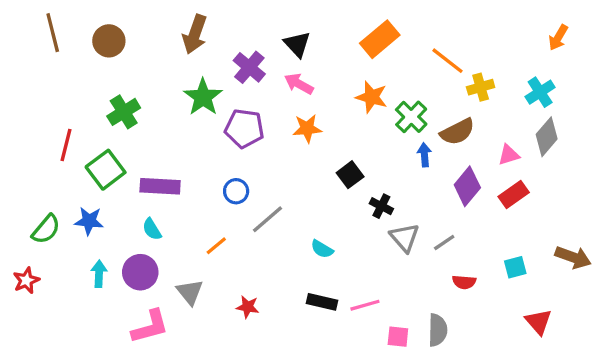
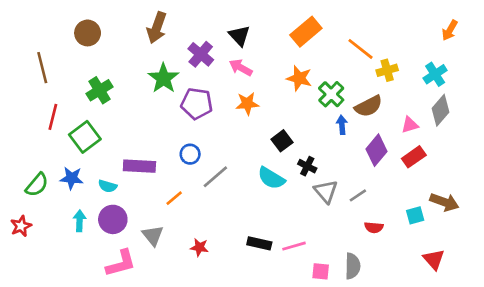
brown line: (53, 33) -> (42, 68), moved
purple rectangle: (160, 186) -> (139, 166), moved
cyan semicircle: (152, 229) -> (108, 186), moved, turned -42
cyan semicircle: (322, 249) -> (271, 178), moved, size x1.5
brown arrow: (573, 257) -> (444, 202), moved

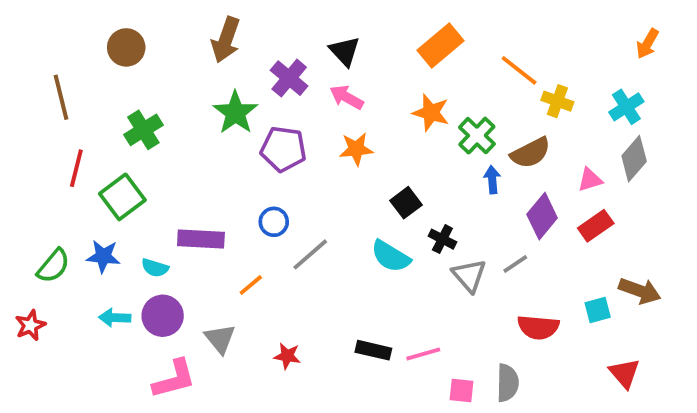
yellow cross: (387, 70) -> (557, 101), turned 36
gray line: (358, 195) -> (515, 264), moved
cyan arrow: (80, 221) -> (115, 318), turned -90
red semicircle: (374, 227) -> (538, 327), size x1.5

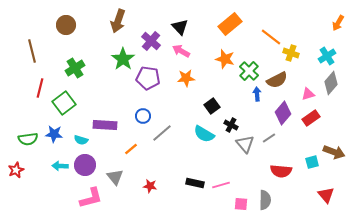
green semicircle: (53, 266) -> (28, 139), turned 42

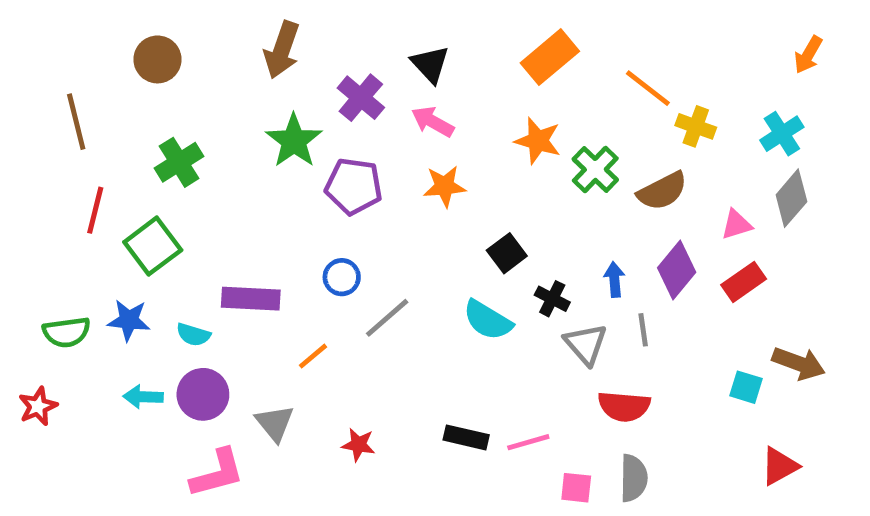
blue arrow: (257, 94) -> (614, 280), moved
gray line: (269, 138) -> (643, 330), turned -64
cyan square: (312, 162) -> (746, 387), turned 32
red semicircle: (281, 171) -> (624, 406), moved
red triangle: (326, 195) -> (780, 466), turned 42

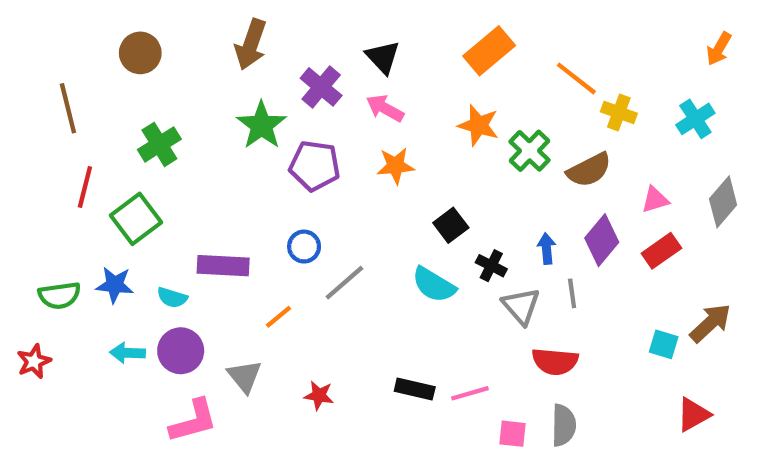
gray diamond: (791, 198) -> (723, 202), moved
brown arrow: (799, 363) -> (710, 323), turned -63

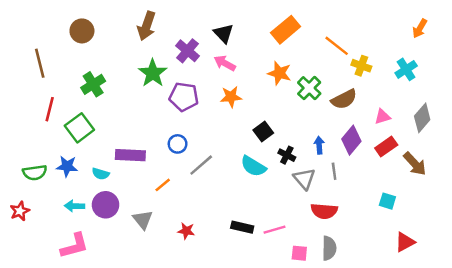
brown arrow: (710, 323) -> (415, 164), moved, turned 90
pink L-shape: (193, 421) -> (74, 246), moved

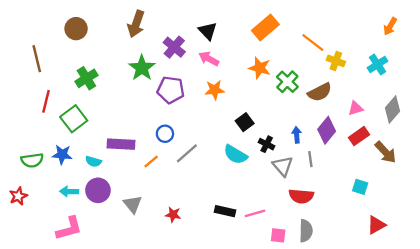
orange line: (163, 185) -> (151, 161), moved

